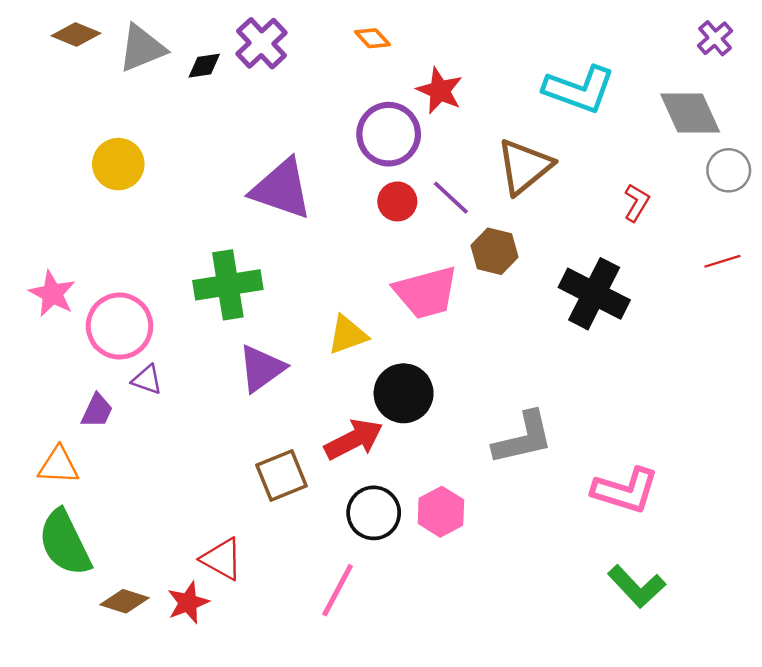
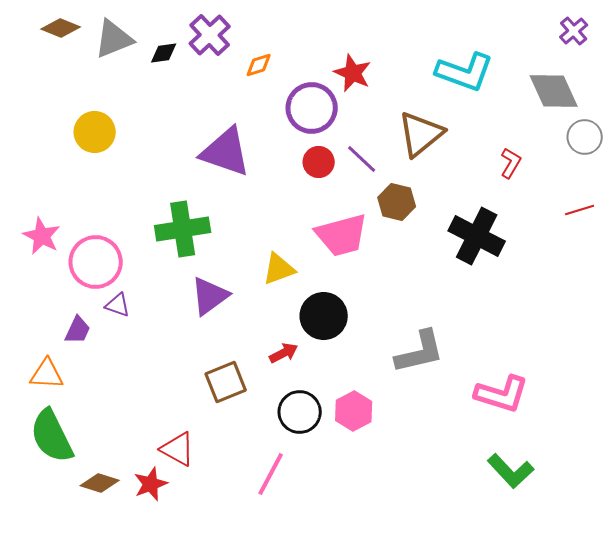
orange diamond: (372, 38) -> (259, 65), moved, turned -64
red arrow: (354, 439) -> (284, 353), size x0.6

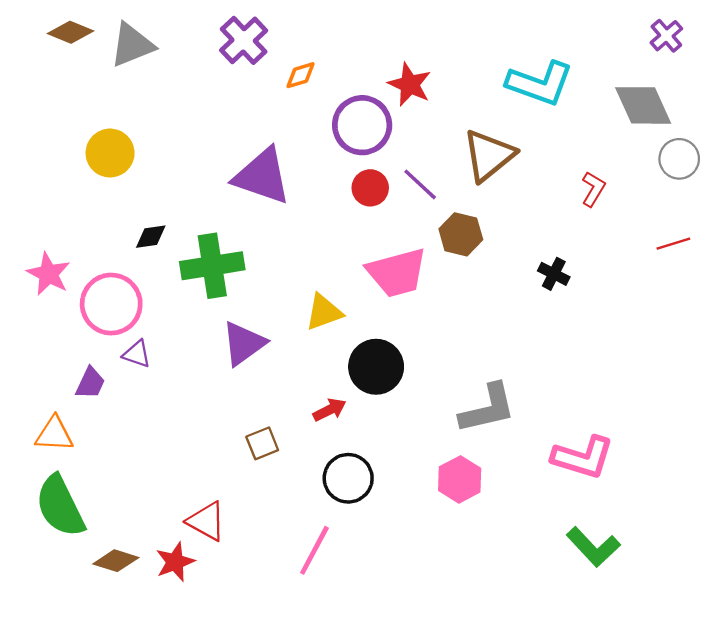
black diamond: (164, 53) -> (151, 237), moved
black cross: (477, 236) -> (554, 274), size x0.5
brown square: (226, 382) -> (262, 443), size x0.7
pink hexagon: (354, 411) -> (460, 479), moved

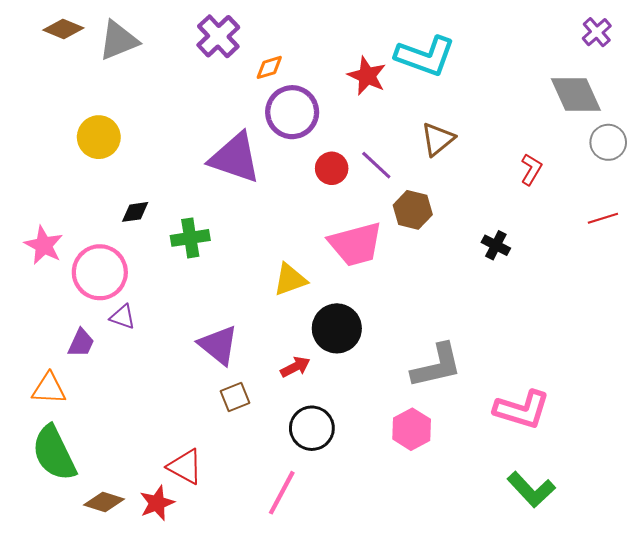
cyan L-shape: (540, 83) -> (425, 56), moved
purple circle: (362, 125) -> (292, 112), moved
brown triangle: (489, 155) -> (438, 139), size x0.7
green cross: (212, 266) -> (190, 238), size x0.7
purple triangle: (244, 344) -> (218, 345), moved, turned -45

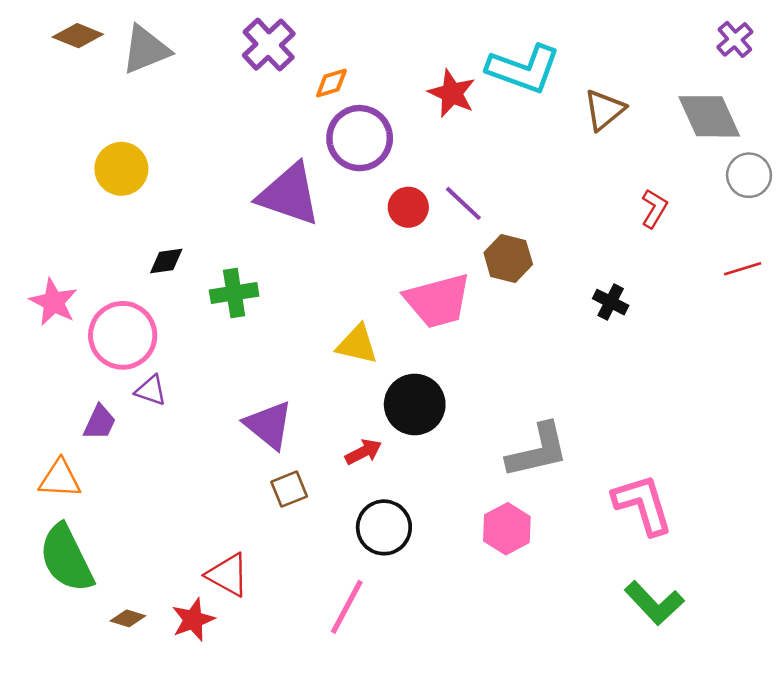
brown triangle: (438, 139) -> (604, 110), moved
yellow triangle: (290, 280) -> (357, 344), turned 33
pink L-shape: (522, 409) -> (643, 504), turned -124
brown diamond: (104, 502) -> (128, 618), size x0.7

